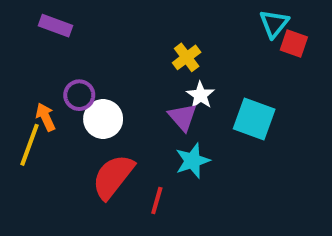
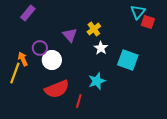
purple rectangle: (55, 26) -> (28, 13), turned -70
purple triangle: (183, 117) -> (70, 35), moved
red semicircle: (113, 177) -> (57, 89), turned -150

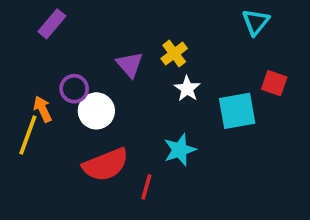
red square: (148, 22) -> (274, 83), moved
cyan square: (128, 60) -> (237, 111), turned -30

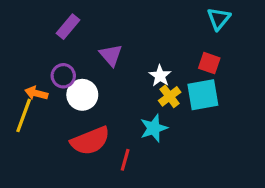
purple rectangle: (52, 24) -> (68, 27), moved
yellow cross: (174, 53) -> (170, 96), moved
red square: (274, 83) -> (209, 63), moved
orange arrow: (43, 109) -> (36, 93), turned -50

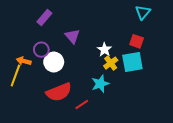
red line: (125, 160) -> (82, 104), turned 40

